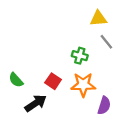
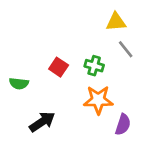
green semicircle: (16, 80) -> (19, 83), moved, turned -42
red square: (53, 81) -> (59, 67), moved

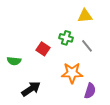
gray line: (126, 49) -> (87, 46), moved
green cross: (94, 66) -> (66, 38), moved

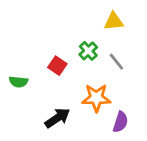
green cross: (66, 38) -> (88, 51), turned 32
black arrow: (31, 89) -> (57, 118), moved

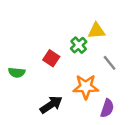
yellow triangle: (114, 21) -> (96, 31), moved
gray line: (116, 62) -> (110, 63), moved

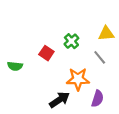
yellow triangle: (96, 31) -> (106, 34), moved
black arrow: (51, 105) -> (60, 100), moved

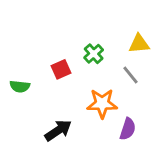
red square: (46, 53) -> (61, 69), turned 32
black arrow: (60, 100) -> (58, 130), moved

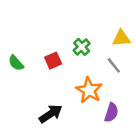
green semicircle: (20, 86) -> (16, 63), moved, turned 42
orange star: (102, 103) -> (89, 90), turned 30

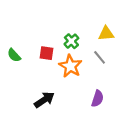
red square: (53, 61) -> (46, 53), turned 32
orange star: (89, 90) -> (70, 66), moved

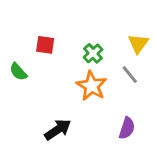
yellow triangle: (106, 34) -> (138, 44), turned -49
red square: (46, 53) -> (45, 45), moved

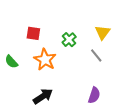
green semicircle: (18, 72) -> (11, 62), moved
orange star: (92, 86) -> (45, 60), moved

